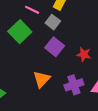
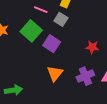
purple square: (55, 47) -> (52, 44), moved

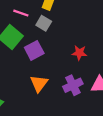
purple square: (52, 44) -> (34, 50), turned 30

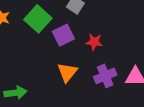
red star: (79, 53) -> (94, 42), moved

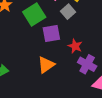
purple cross: (105, 76) -> (87, 64), moved, turned 36

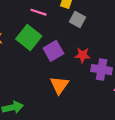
gray square: (68, 12) -> (77, 19), moved

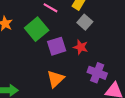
red star: (83, 55) -> (81, 47), moved

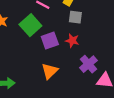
gray square: (85, 22) -> (75, 17), turned -32
purple cross: (97, 73) -> (88, 64), turned 30

